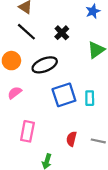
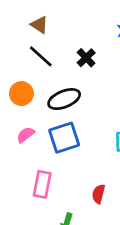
blue square: (64, 95) -> (64, 138), moved

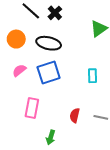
black cross: (86, 58) -> (55, 13), moved
black ellipse: (64, 99) -> (49, 43), turned 35

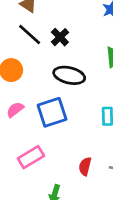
black ellipse: (49, 43) -> (69, 75), moved
pink rectangle: (32, 108) -> (31, 157), turned 48

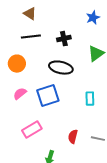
black line: (30, 34) -> (31, 37), turned -48
black cross: (60, 37) -> (64, 39), moved, turned 32

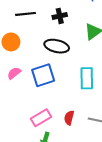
cyan rectangle: (90, 99) -> (87, 78), size x1.5
pink rectangle: (32, 130) -> (41, 118), moved

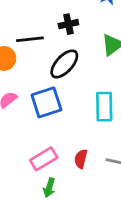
black line: (25, 14) -> (30, 39), moved
black ellipse: (57, 46) -> (64, 64), turned -60

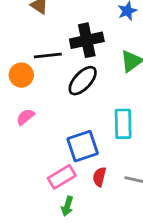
black cross: (68, 24) -> (87, 40), size x1.6
blue square: (46, 102) -> (83, 146), moved

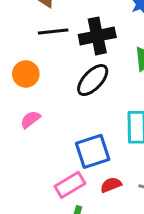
black line: (48, 56) -> (53, 31), moved
red semicircle: (99, 177) -> (111, 185), turned 54

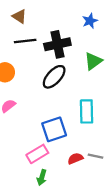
red semicircle: (111, 185) -> (75, 158), moved

